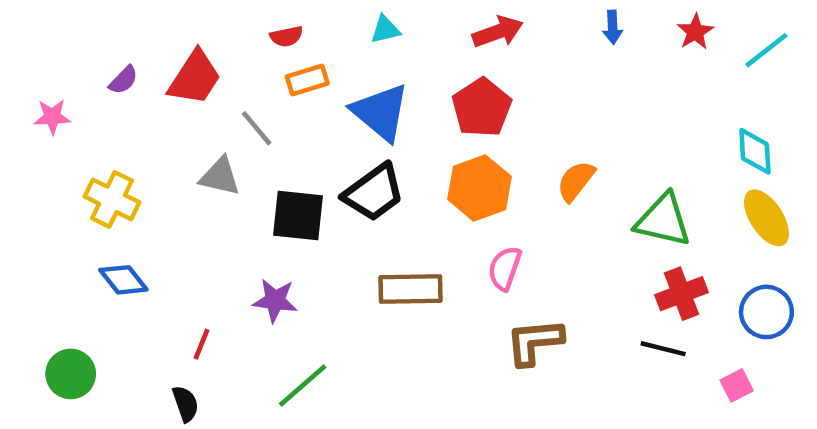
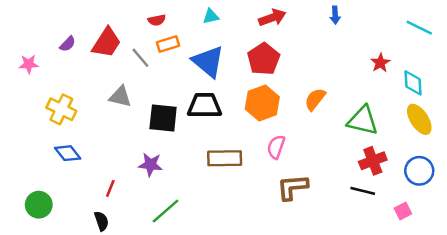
red star: (695, 32) -> (380, 63), moved
cyan line: (766, 50) -> (419, 28), turned 64
gray line: (257, 128) -> (140, 58), moved
black trapezoid: (374, 193) -> (205, 105), turned -144

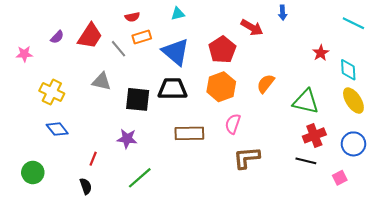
red arrow: (272, 18) -> (252, 28), moved, turned 50

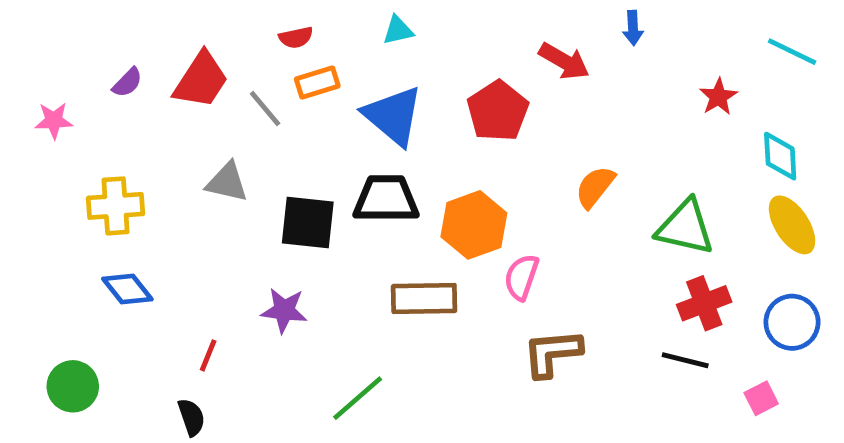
red star: (321, 53) -> (718, 97), moved
orange hexagon: (221, 87) -> (474, 225), moved
yellow cross: (52, 92) -> (116, 206), turned -30
green line: (140, 178) -> (358, 398), moved

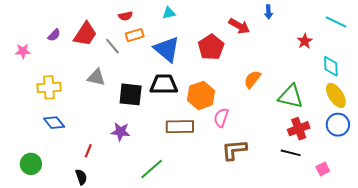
blue circle: (792, 322) -> (338, 125), moved

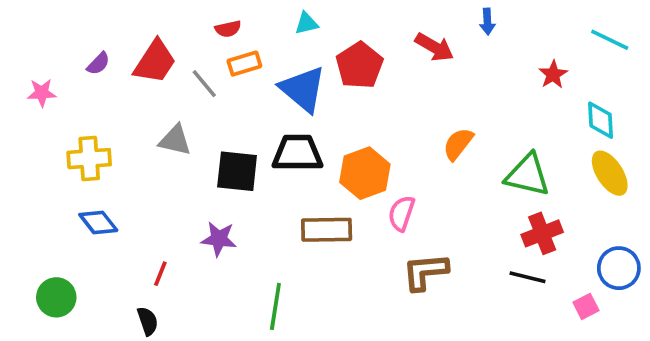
red pentagon: (211, 47) -> (359, 65), moved
blue circle: (338, 125) -> (619, 268), moved
green line: (152, 169) -> (275, 306), turned -40

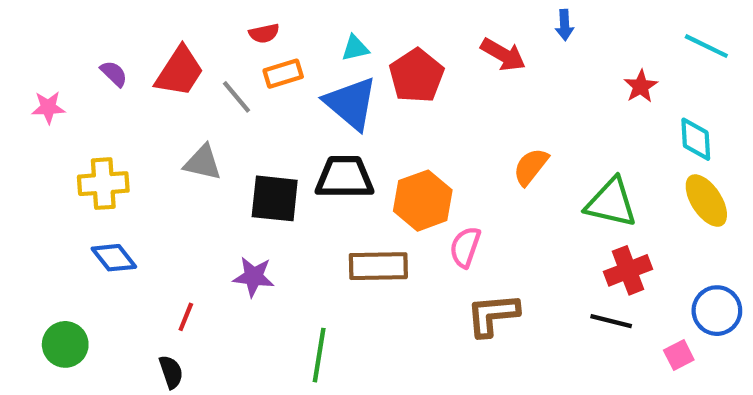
cyan triangle: (307, 23) -> (355, 48), moved
purple semicircle: (98, 64) -> (114, 74), turned -90

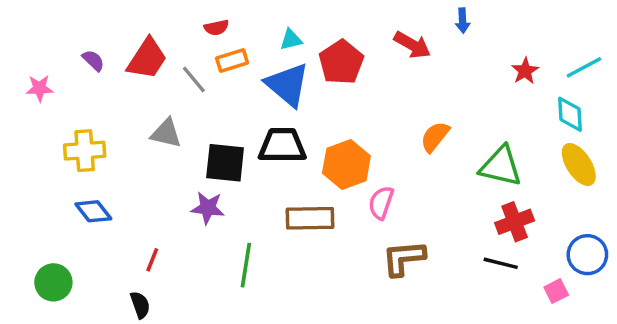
cyan line: (706, 46) -> (584, 67), moved, turned -54
purple star: (254, 277) -> (208, 208), moved
green line: (319, 355) -> (246, 265), moved

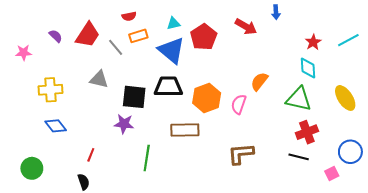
cyan diamond: (570, 114) -> (308, 68), moved
pink semicircle: (381, 203) -> (239, 104), moved

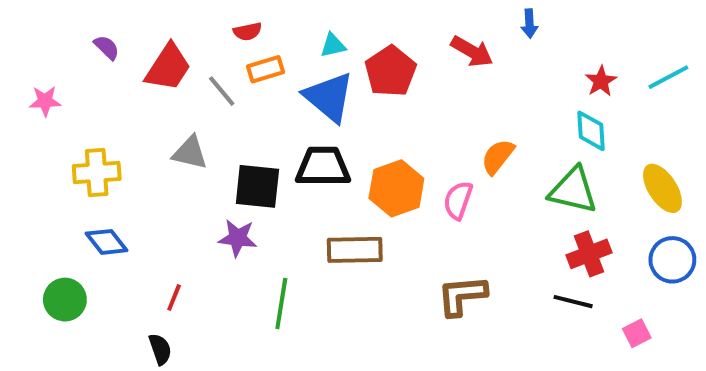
purple semicircle: (56, 36) -> (107, 47), moved
blue circle: (350, 152) -> (672, 260), moved
green circle: (32, 168) -> (65, 300), moved

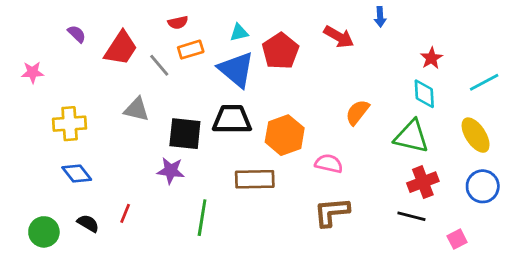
cyan line: (668, 77) -> (484, 82), moved
pink semicircle: (458, 200) -> (329, 164), moved, turned 84
green circle: (65, 300) -> (44, 232), moved
black semicircle: (160, 349) -> (88, 223), moved, turned -40

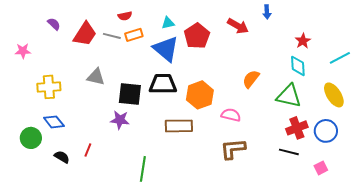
gray line: (159, 65) -> (112, 36), moved, turned -36
blue circle: (483, 186) -> (326, 131), moved
green line: (202, 218) -> (143, 169), moved
green circle: (44, 232) -> (31, 138), moved

